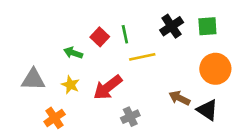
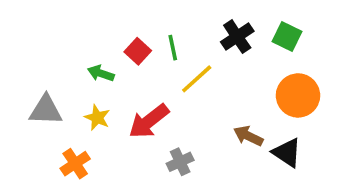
green square: (207, 26) -> (287, 37), turned 30
yellow line: (142, 57) -> (197, 79), turned -30

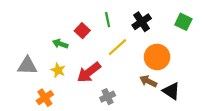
green square: (287, 37) -> (183, 22), moved
green line: (173, 48) -> (108, 20), moved
orange circle: (298, 95) -> (157, 57), moved

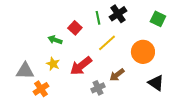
black cross: (142, 22) -> (118, 14), moved
green square: (183, 22) -> (158, 19), moved
gray triangle: (27, 66) -> (25, 71), moved
brown arrow: (148, 81) -> (117, 75), moved, turned -63

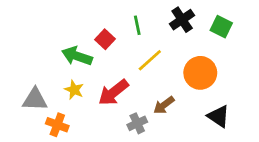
black cross: (118, 14) -> (182, 20), moved
green arrow: (55, 40) -> (77, 56), size x1.5
orange cross: (41, 89) -> (57, 125), turned -35

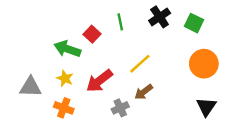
yellow line: (150, 60) -> (140, 64), moved
orange circle: (200, 73) -> (204, 64), moved
black triangle: (218, 116) -> (206, 107), moved, turned 30
orange cross: (57, 125) -> (64, 108), moved

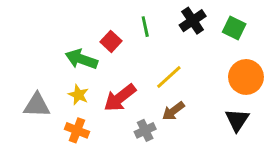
black triangle: (206, 107) -> (237, 120), moved

